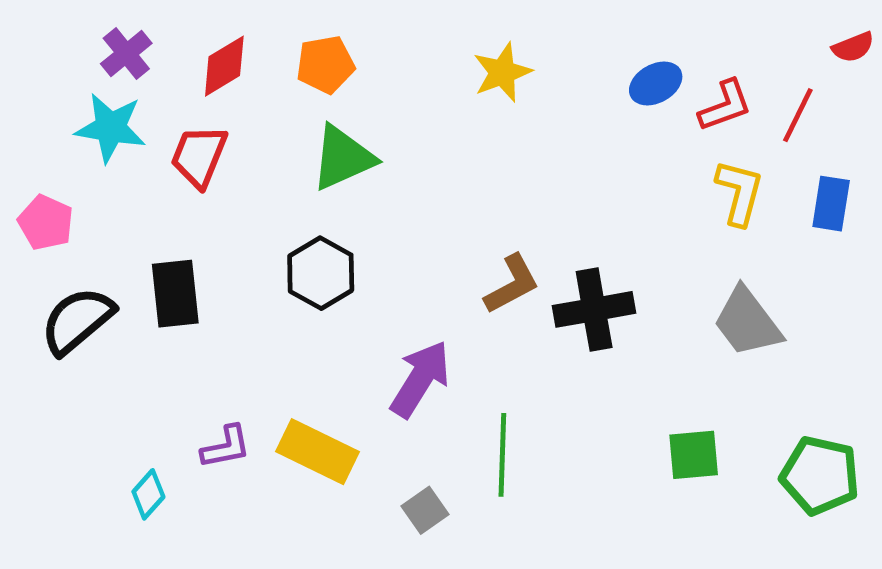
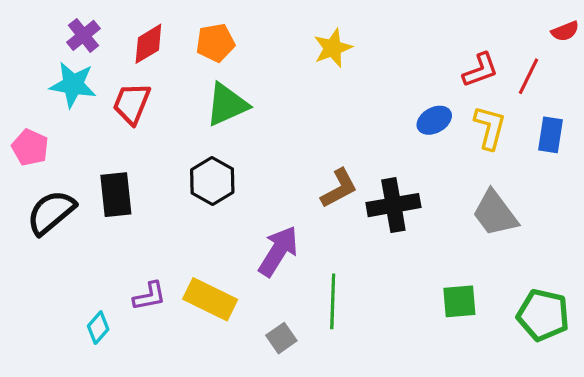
blue ellipse: (656, 83) -> (434, 120), moved

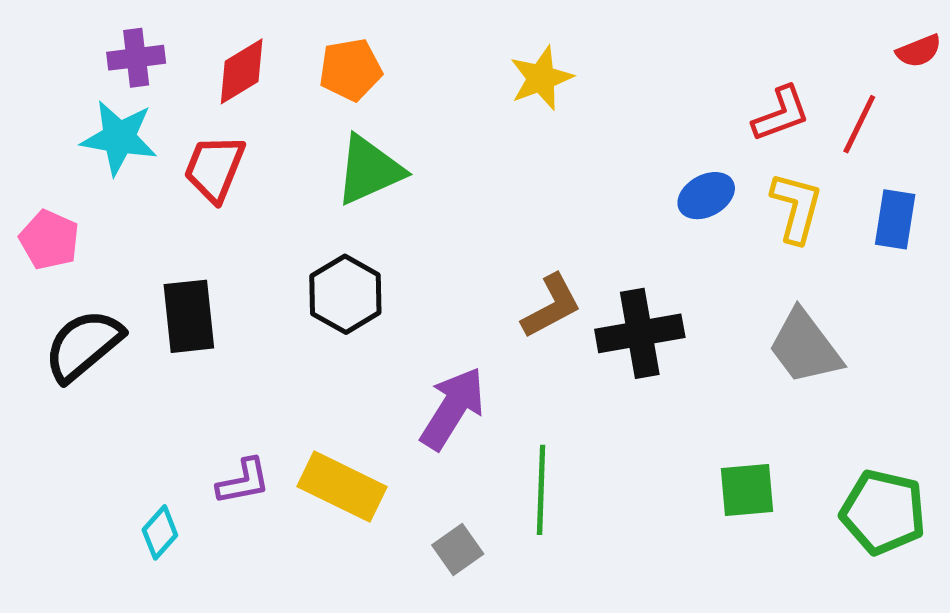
purple cross: (83, 35) -> (136, 58), turned 32

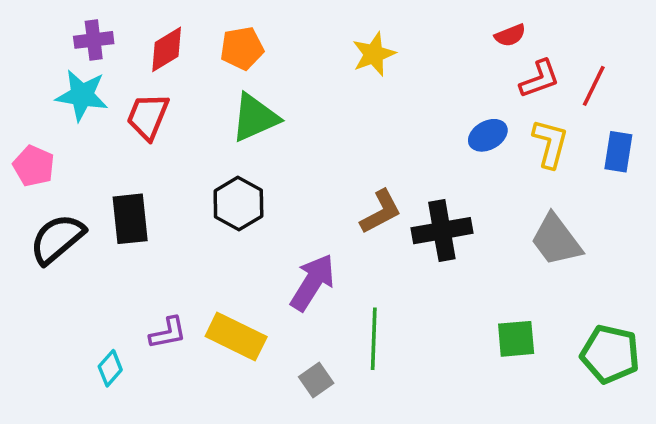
red semicircle: (919, 51) -> (510, 35), moved

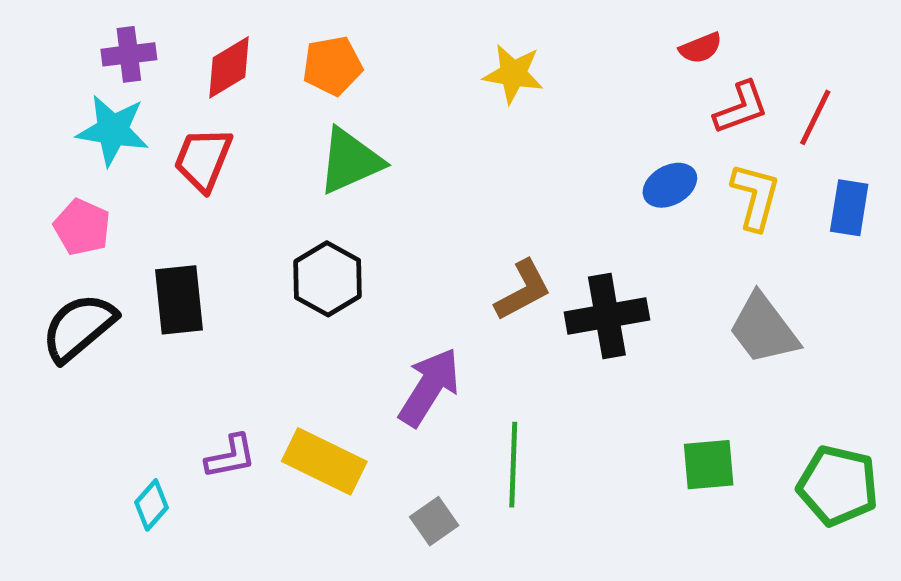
yellow star: (374, 54) -> (513, 74), turned 30
pink pentagon: (34, 166) -> (82, 227), moved

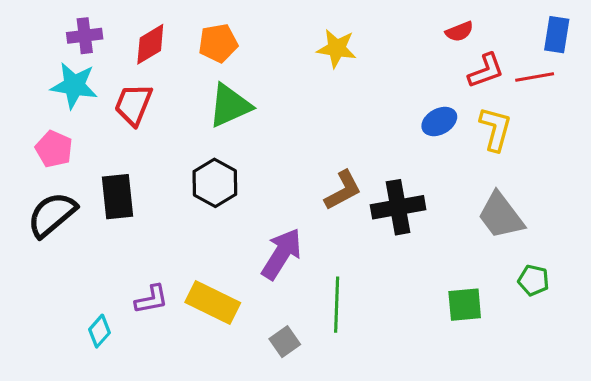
red line: (815, 117) -> (535, 77), turned 54
blue rectangle: (849, 208) -> (557, 35), moved
green pentagon: (838, 486) -> (534, 280), moved, size x0.6

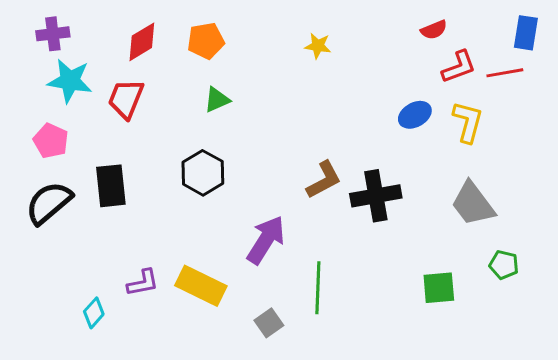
purple cross: (85, 36) -> (53, 34), moved
yellow star: (337, 48) -> (318, 46), size x0.7
green triangle: (230, 106) -> (217, 100), size x0.6

